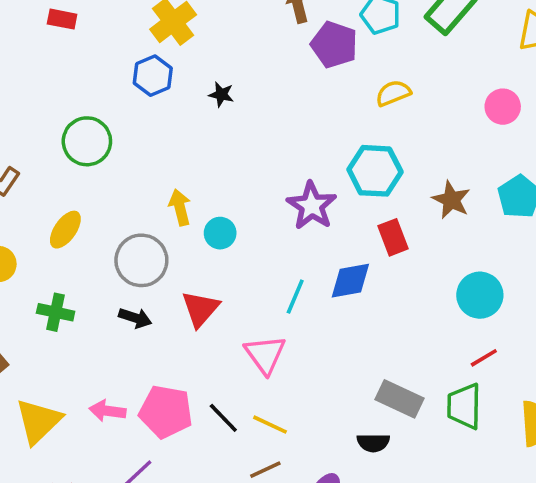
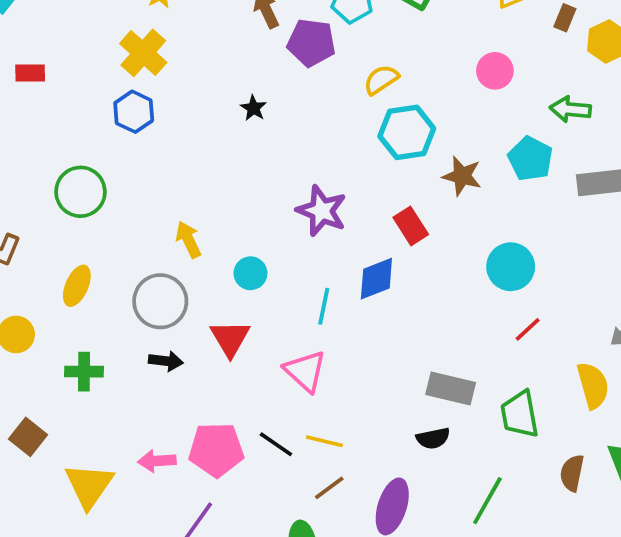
black star: (221, 94) -> (253, 108), moved, turned 30
cyan hexagon: (375, 171) -> (407, 132), moved
cyan circle: (220, 233) -> (250, 273), moved
green trapezoid: (464, 406) -> (520, 414), moved

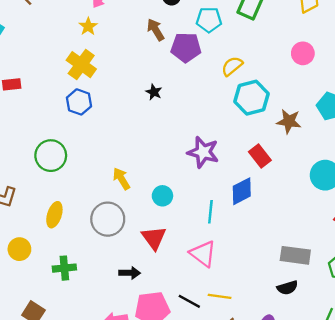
black arrow: (166, 361) -> (130, 273), moved

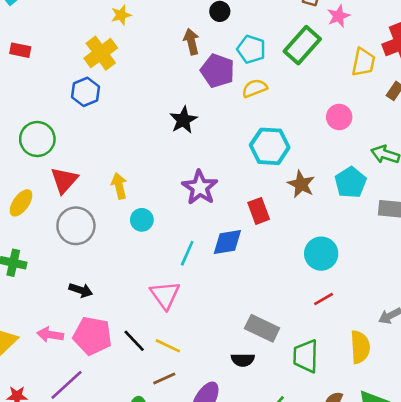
yellow semicircle: (232, 66) -> (255, 88), moved
black star: (154, 92) -> (183, 120), moved, size x1.5
yellow arrow: (121, 179) -> (119, 186), moved
red triangle: (154, 238) -> (64, 180), moved

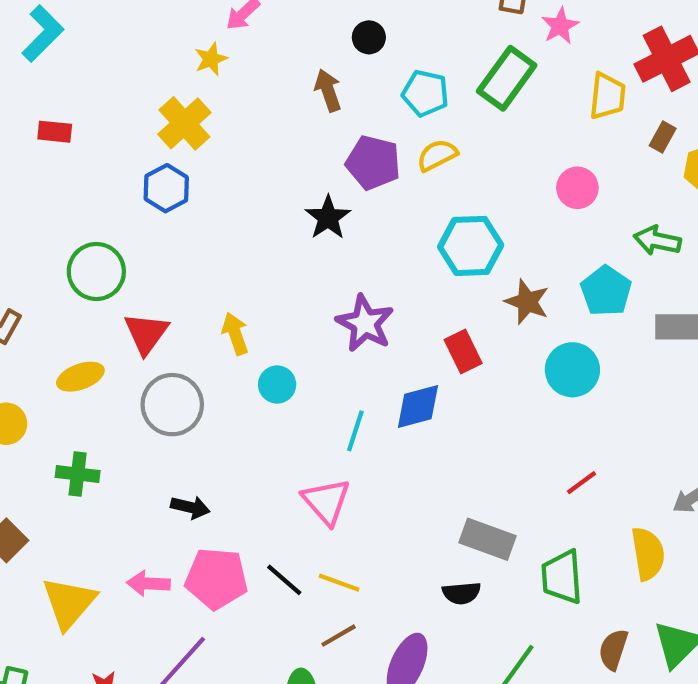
purple pentagon: (217, 71) -> (373, 163), moved
yellow ellipse: (21, 203) -> (80, 377), turned 40
cyan circle: (321, 254) -> (572, 370), moved

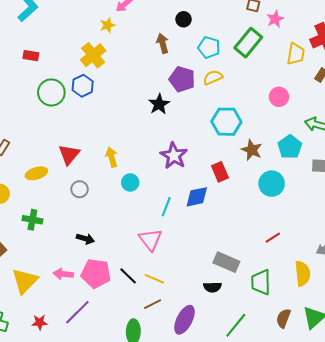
green circle: (96, 271) -> (51, 92), moved
gray circle: (172, 405) -> (80, 189), size x0.6

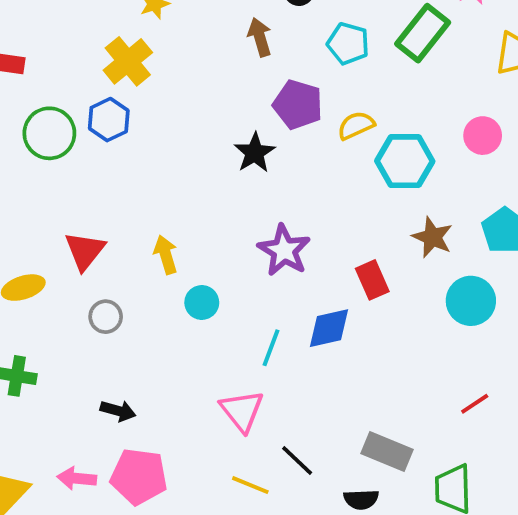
yellow semicircle: (213, 77) -> (356, 126), moved
cyan hexagon: (226, 122) -> (405, 161), moved
black line: (128, 276) -> (297, 461), moved

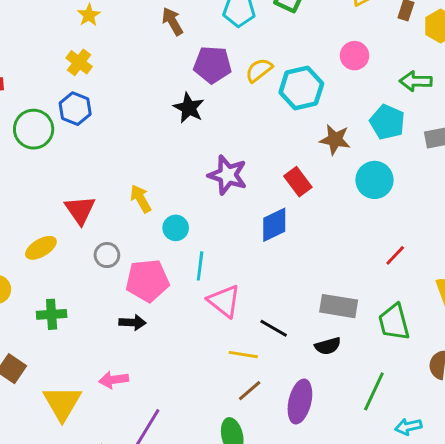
yellow cross: (128, 61) -> (79, 62), size x0.7
cyan line: (271, 348) -> (200, 266), moved
pink pentagon: (139, 477) -> (147, 281), moved

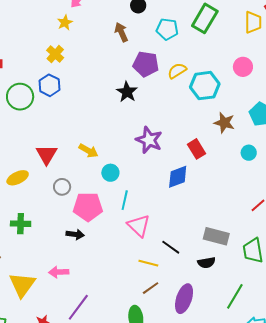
cyan circle: (375, 180) -> (249, 153), size x0.6
yellow arrow: (141, 199) -> (88, 151), turned 144

